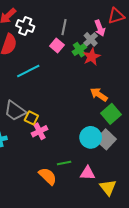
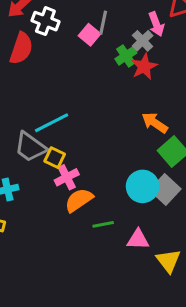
pink square: (57, 45) -> (89, 35), moved
cyan line: (28, 71) -> (52, 123), moved
orange semicircle: (48, 176) -> (79, 200), moved, turned -78

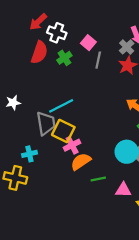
gray line: (103, 23) -> (98, 60), moved
green cross: (126, 56) -> (64, 58), moved
gray trapezoid: (30, 147) -> (46, 123), turned -135
yellow square: (55, 158) -> (63, 131), size x1.5

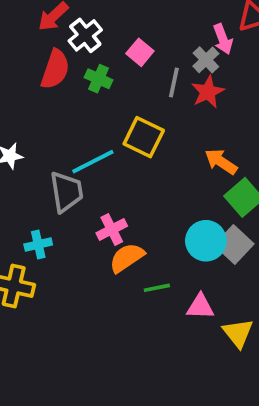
white cross: (57, 33) -> (85, 35), turned 30
green cross: (64, 58) -> (98, 79), turned -32
gray line: (98, 60) -> (174, 82), moved
yellow square: (63, 131) -> (144, 137), moved

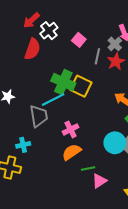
green cross: (98, 79) -> (63, 82), moved, size x1.6
pink cross: (112, 229) -> (71, 129), moved
pink triangle: (200, 307) -> (99, 181), moved, turned -35

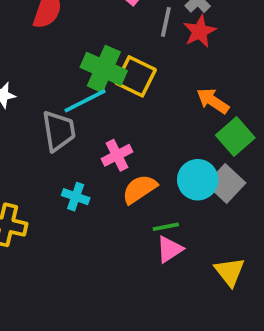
cyan cross: (23, 145) -> (76, 197), moved, turned 32
orange semicircle: (72, 152) -> (139, 189), moved
green line: (88, 169) -> (166, 227), moved

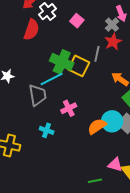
gray line: (166, 22) -> (97, 54), moved
orange semicircle: (139, 189) -> (97, 126), moved
green line: (166, 227) -> (95, 181), moved
pink triangle: (170, 249) -> (115, 165), moved, turned 49

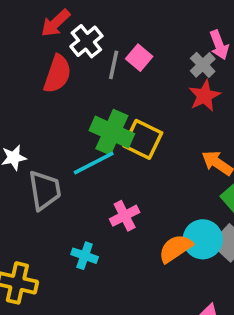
gray line: (97, 54) -> (114, 65), moved
gray trapezoid: (38, 95) -> (45, 190), moved

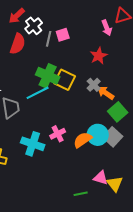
pink square: (139, 58) -> (63, 35), turned 32
gray cross: (203, 65) -> (94, 85), moved
pink cross: (125, 216) -> (58, 134), moved
cyan cross: (85, 256) -> (33, 144), size x1.6

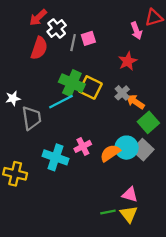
yellow triangle: (115, 184) -> (129, 214), moved

